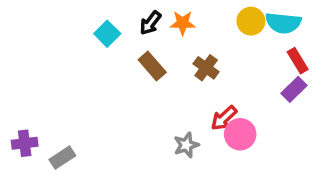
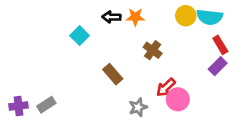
black arrow: (150, 23) -> (111, 17), turned 54
cyan square: (107, 34) -> (80, 36), moved
brown rectangle: (152, 66) -> (113, 74), moved
gray rectangle: (62, 158) -> (46, 105), moved

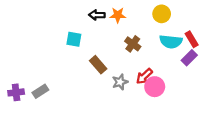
cyan semicircle: (210, 17) -> (171, 42), moved
cyan square: (80, 36) -> (74, 39), moved, turned -35
gray star: (138, 107) -> (120, 82), moved

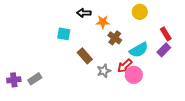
orange star: (118, 15) -> (103, 22), moved
cyan semicircle: (171, 42) -> (139, 50), moved, turned -36

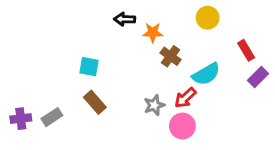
cyan square: (64, 34) -> (89, 67), moved
purple rectangle: (164, 50) -> (258, 77), moved
brown rectangle: (85, 56) -> (95, 102), moved
pink circle: (134, 75) -> (182, 126), moved

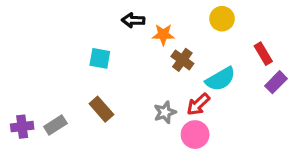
cyan square: (89, 67) -> (100, 58), moved

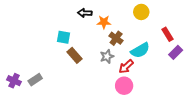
brown rectangle: (101, 109) -> (75, 55), moved
gray star: (165, 112) -> (107, 56), moved
purple cross: (22, 127) -> (14, 81), turned 32

